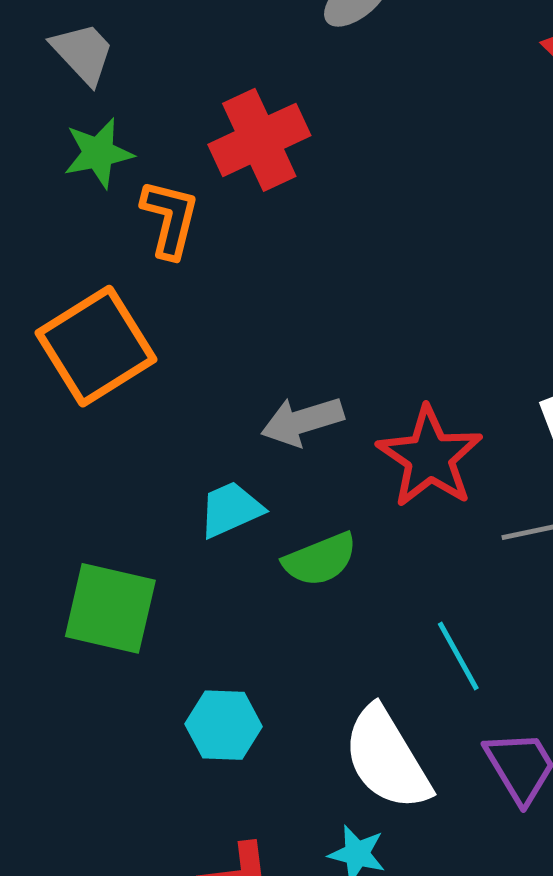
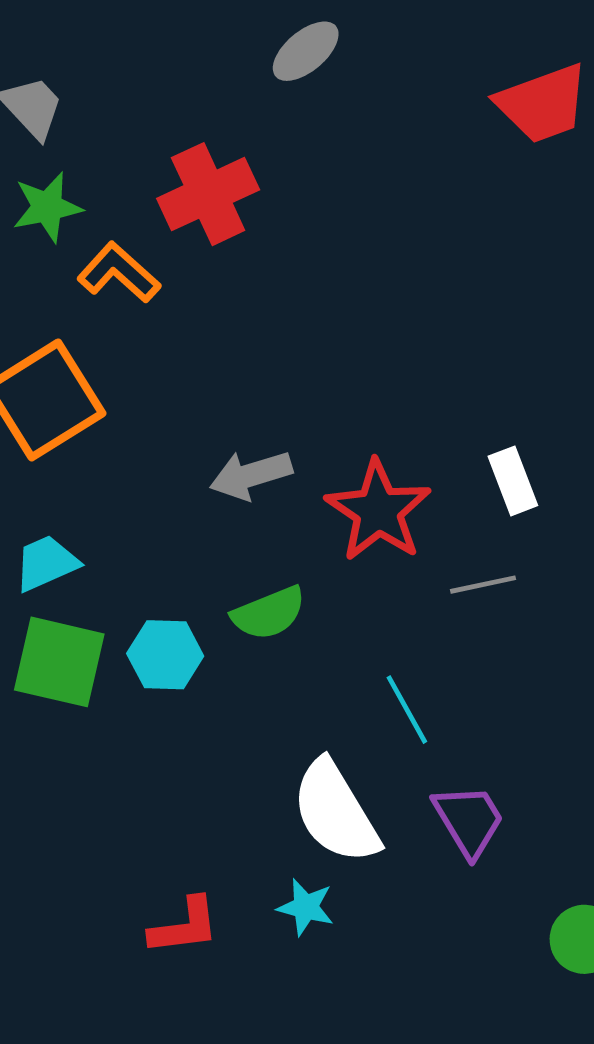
orange L-shape: (170, 219) -> (119, 273), turned -62
cyan trapezoid: (231, 509) -> (46, 563), moved
cyan hexagon: (224, 725) -> (165, 655), moved

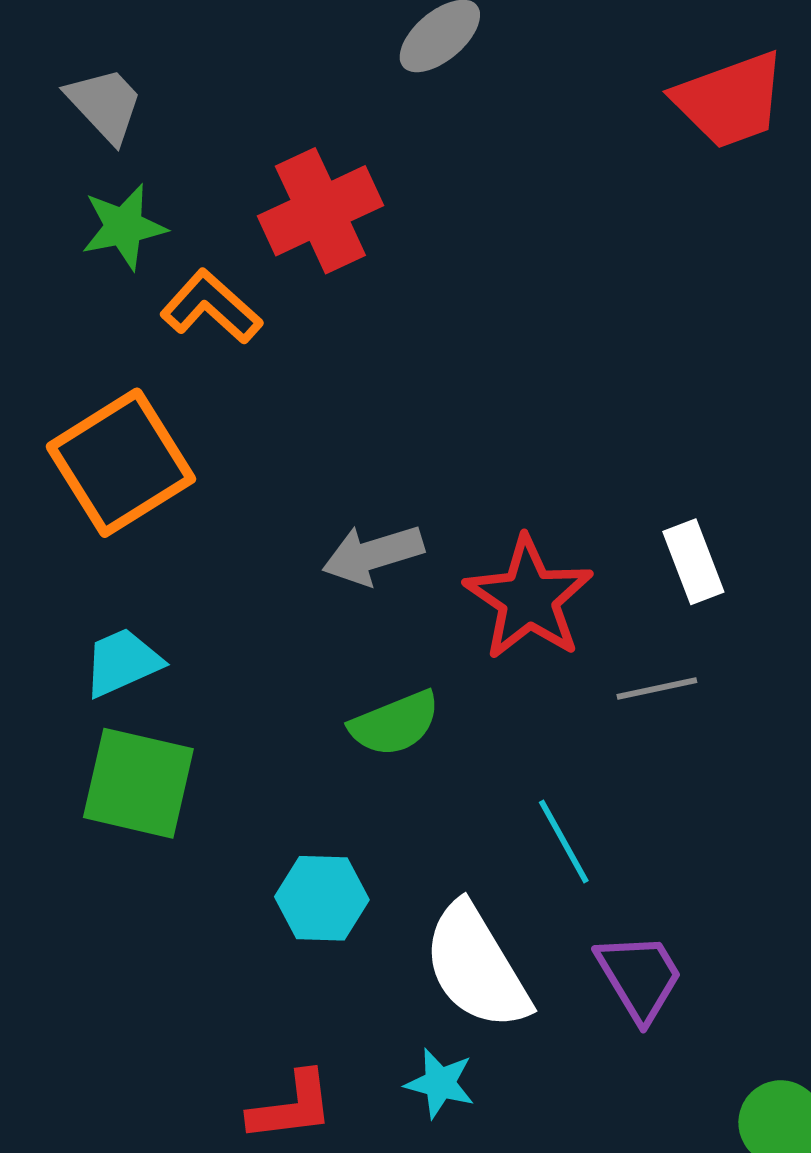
cyan hexagon: (165, 655) -> (322, 898), moved

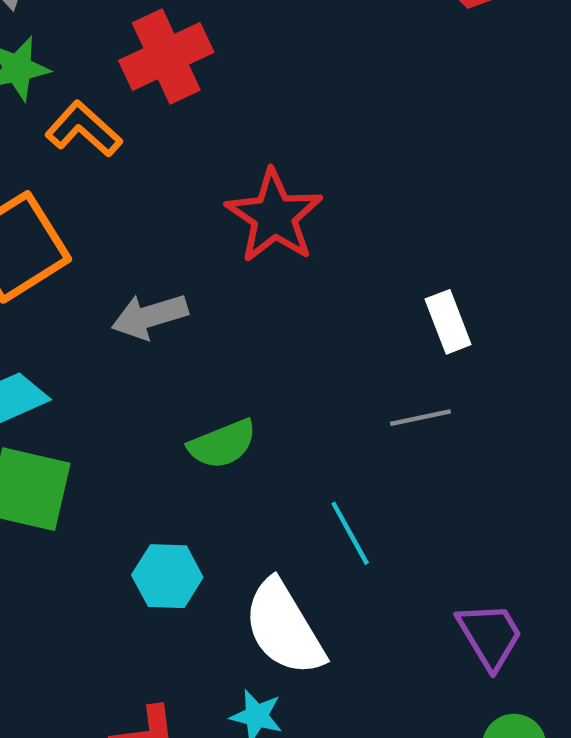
gray arrow: (373, 555) -> (150, 316), moved
red star: (529, 598) -> (274, 216), moved
purple trapezoid: (639, 977) -> (490, 636), moved

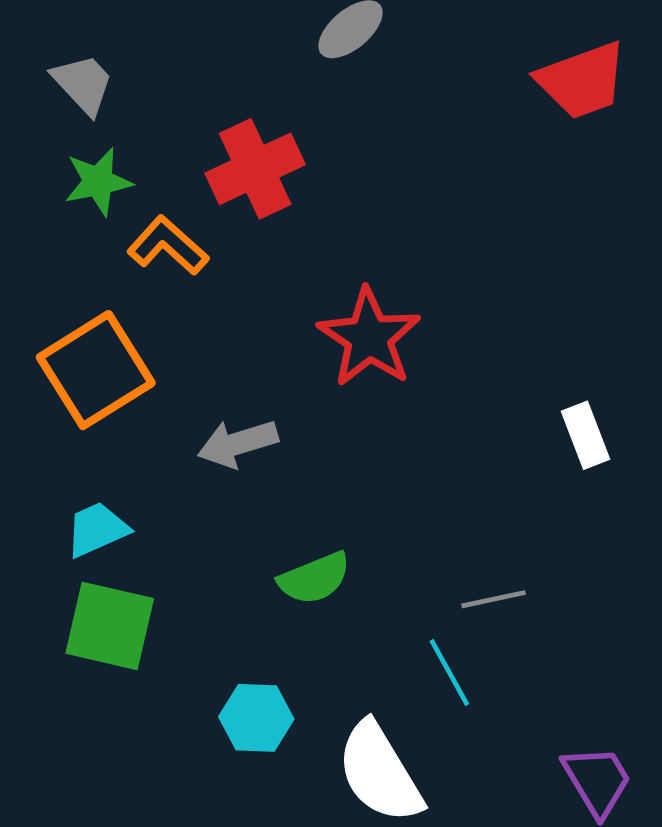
white rectangle: (448, 322) -> (585, 435), moved
gray line: (421, 418) -> (494, 599), moved

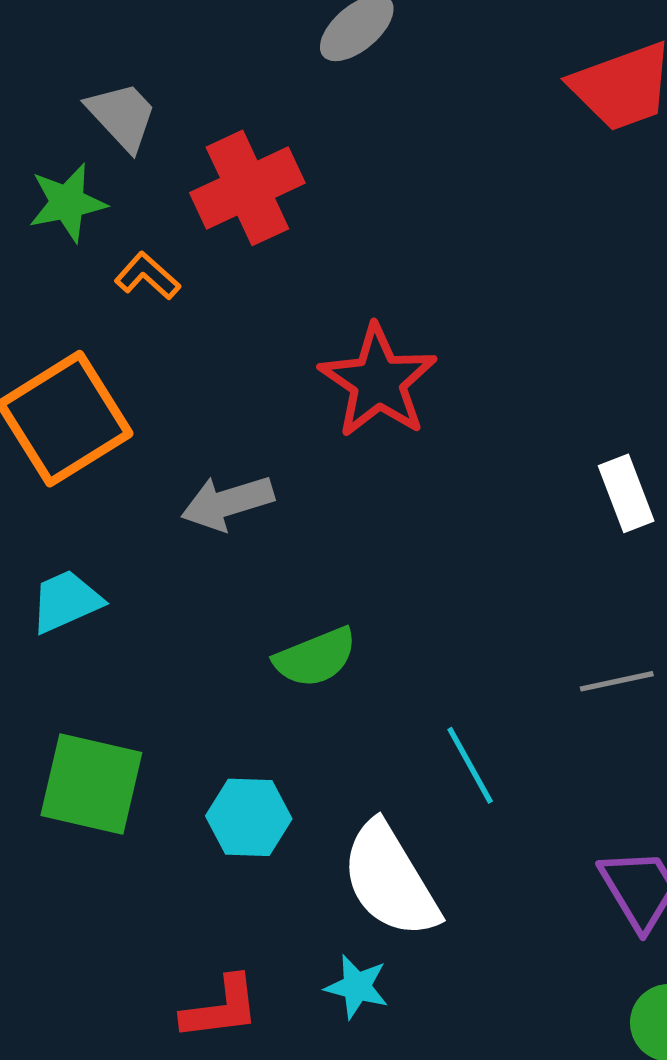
gray trapezoid: (83, 84) -> (122, 116), moved
orange L-shape: (168, 246) -> (147, 276), size x0.7
gray line: (494, 599) -> (617, 681), moved
green square: (110, 626) -> (91, 784), moved

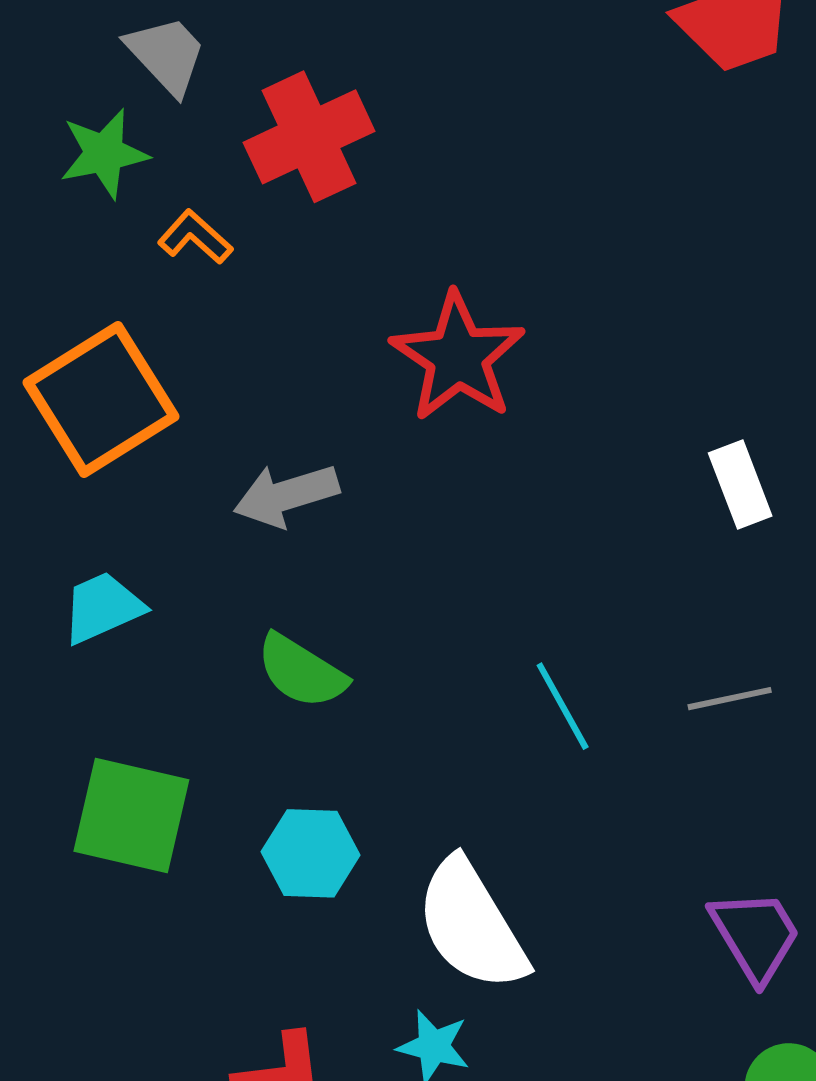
green semicircle: (315, 657) -> (301, 671), moved, turned 54
cyan line: (470, 765) -> (563, 706), moved

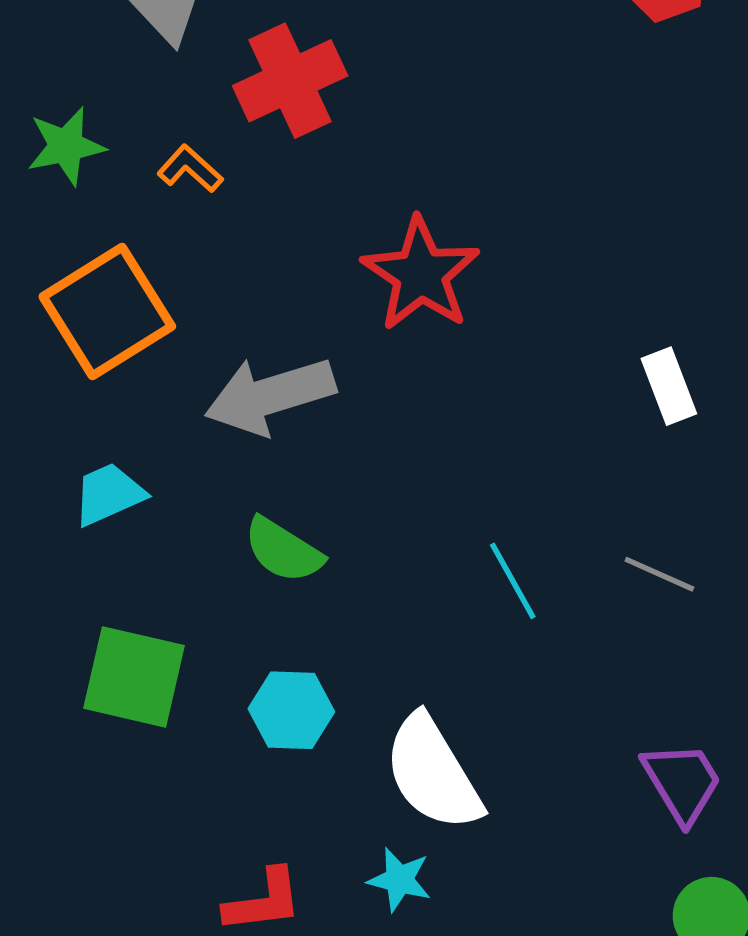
green star: (104, 154) -> (66, 146), moved
gray arrow: (286, 495) -> (270, 395), size x1.4
gray line: (730, 699) -> (659, 574), turned 36

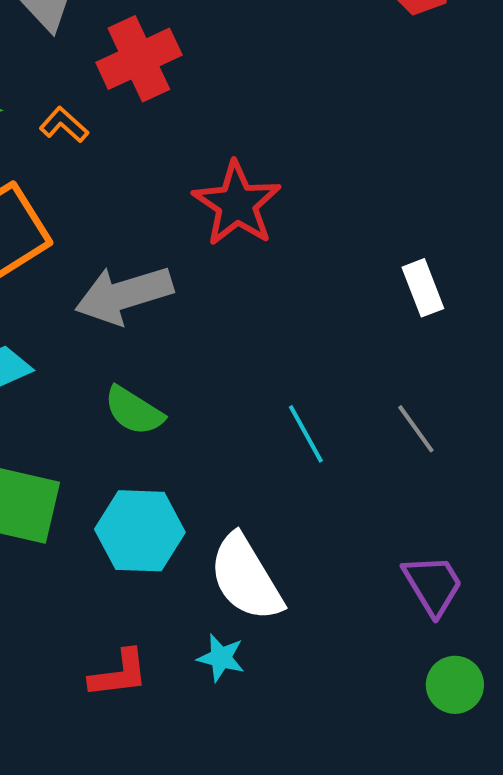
gray line: (659, 574) -> (416, 429), turned 30
cyan hexagon: (291, 710) -> (140, 531), size x1.4

